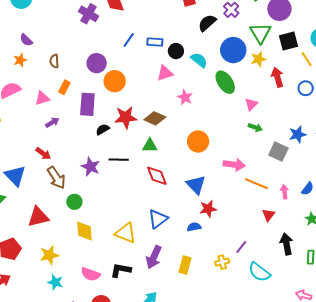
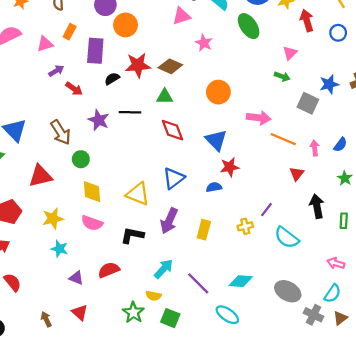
pink triangle: (251, 104) -> (290, 53), moved
red arrow: (43, 154) -> (74, 89), moved
pink semicircle: (91, 274) -> (92, 223), moved

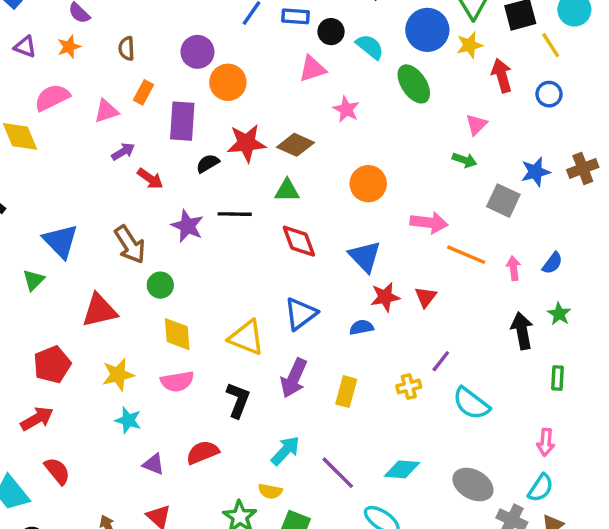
red triangle: (297, 174) -> (426, 297), moved
black arrow: (317, 206) -> (522, 331), moved
pink semicircle: (92, 223) -> (177, 381), turned -30
black L-shape: (132, 235) -> (238, 400), turned 100
pink arrow: (336, 263) -> (546, 442), turned -102

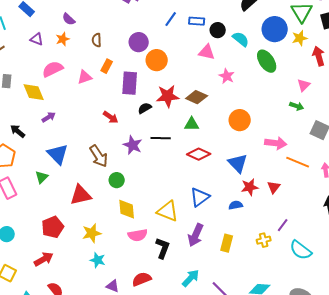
pink triangle: (312, 69) -> (207, 52), turned 30
purple arrow: (123, 152) -> (49, 117), moved
red diamond: (299, 241) -> (199, 154), turned -45
pink semicircle: (177, 381) -> (138, 235), moved

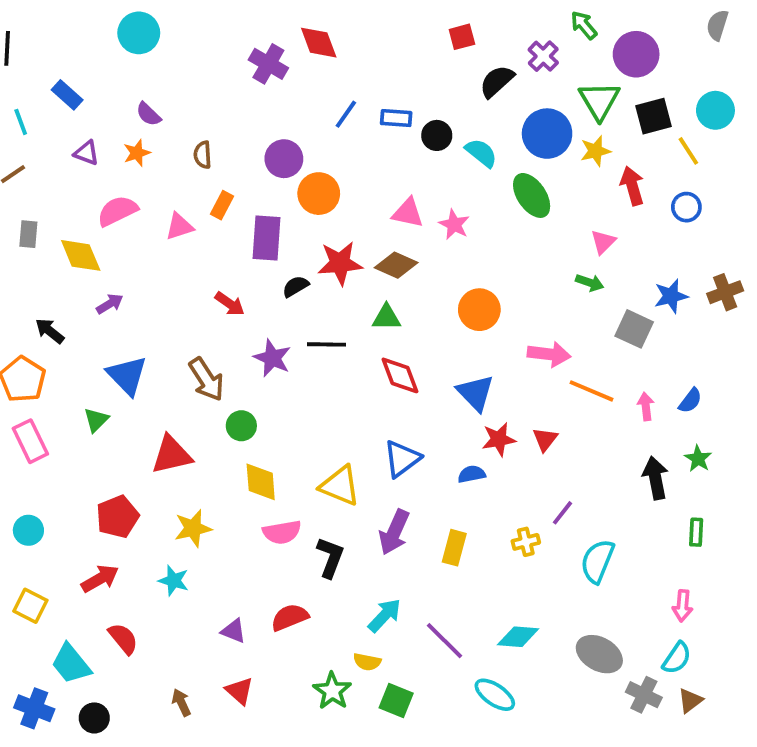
pink triangle: (207, 52) -> (408, 213), moved
red diamond: (199, 154) -> (400, 375), turned 45
cyan semicircle: (301, 250) -> (597, 561), turned 75
cyan star: (98, 260) -> (174, 581), moved

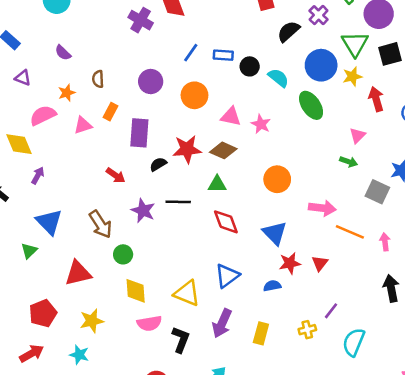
orange star: (137, 153) -> (67, 93), moved
orange circle: (319, 194) -> (194, 95), moved
purple arrow: (110, 304) -> (38, 175), turned -30

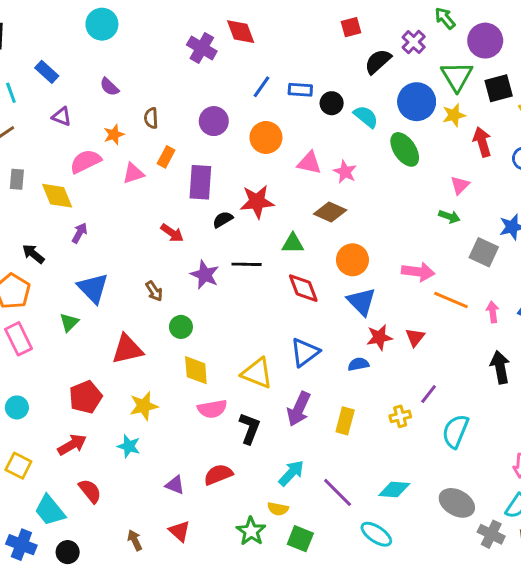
brown diamond: (223, 150) -> (330, 212), moved
orange circle: (277, 179) -> (352, 260), moved
brown arrow: (101, 224) -> (154, 291), size x0.6

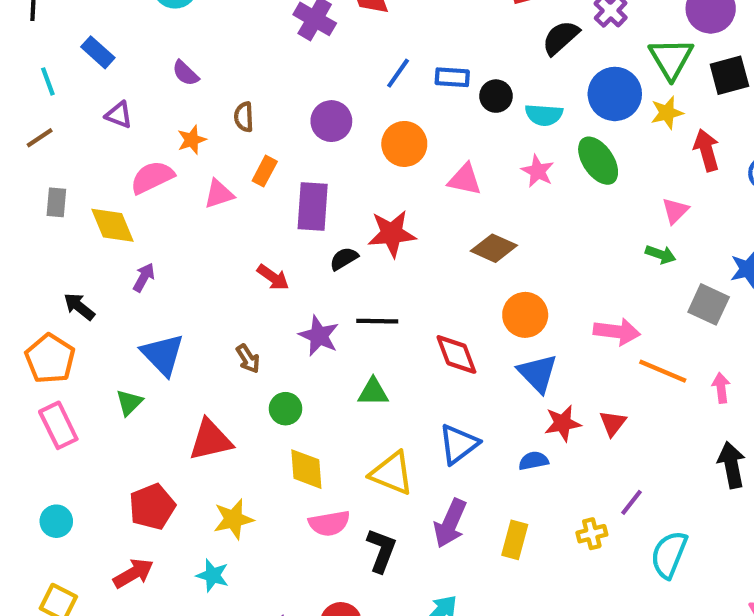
cyan semicircle: (366, 117) -> (544, 115), turned 145
pink star: (345, 172) -> (538, 171), moved
green triangle: (293, 243) -> (373, 392), moved

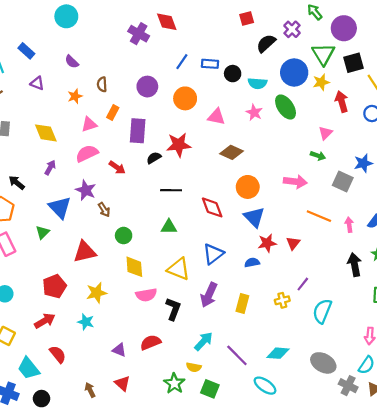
pink semicircle: (152, 177) -> (87, 153), moved
yellow diamond: (113, 225) -> (46, 133), moved
pink arrow: (617, 332) -> (295, 182), moved
purple star: (319, 336) -> (86, 190), moved

